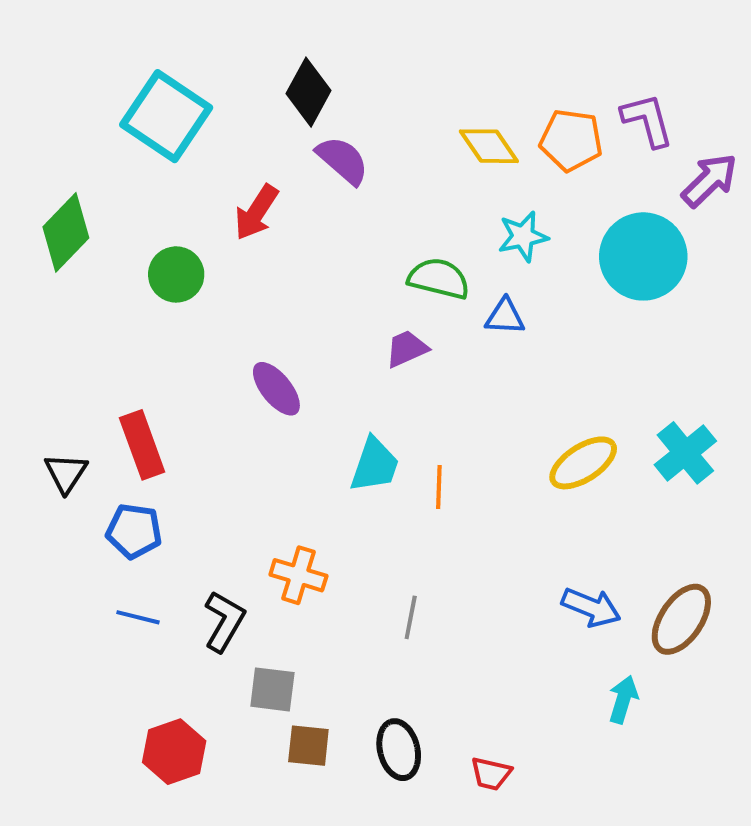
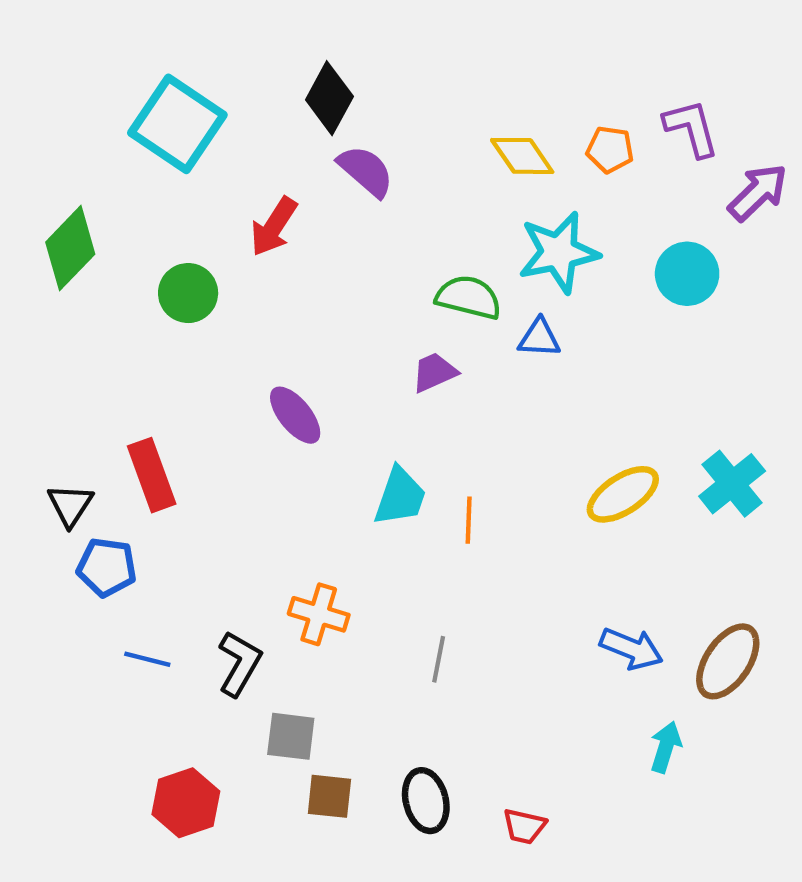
orange pentagon: (571, 140) -> (610, 150), size x0.7
cyan star: (523, 236) -> (559, 252), size x1.5
cyan circle: (643, 256) -> (687, 274), size x0.7
blue pentagon: (134, 531) -> (107, 567), moved

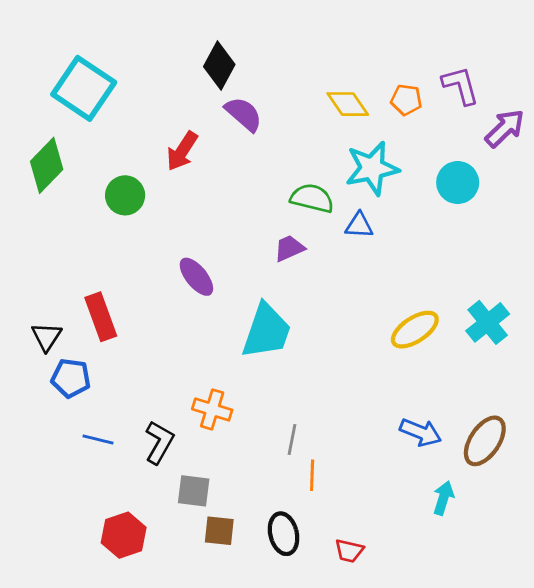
cyan square: (177, 124) -> (84, 88), moved
cyan trapezoid: (400, 496) -> (266, 331), size x1.4
orange line: (469, 520) -> (312, 475), moved

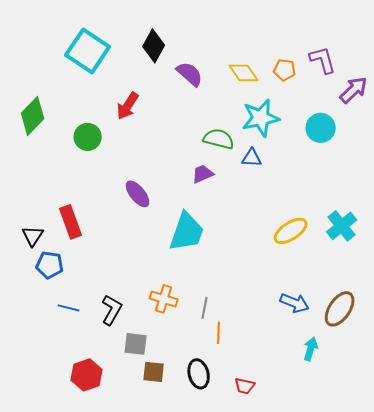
cyan square: (84, 88) -> (88, 51), moved
purple semicircle: (244, 114) -> (190, 74), moved
orange cross: (212, 409) -> (164, 299), moved

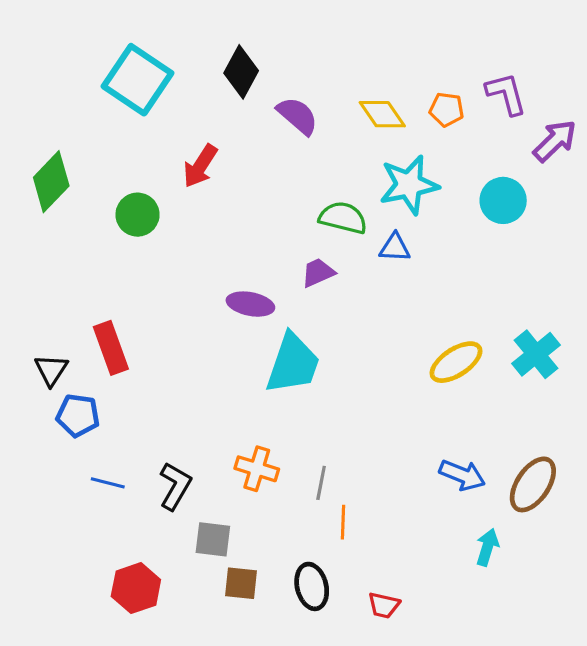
purple ellipse: (138, 194) -> (250, 304), moved, turned -40

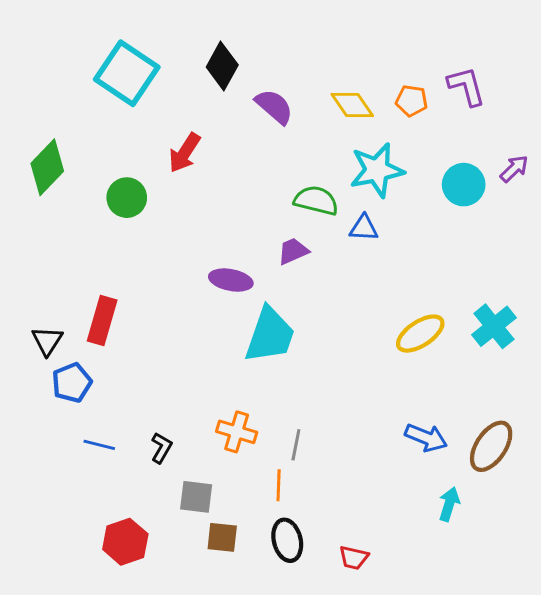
purple arrow: (555, 141) -> (514, 169), moved, size x0.7
red rectangle: (111, 348) -> (102, 321), turned 36
blue pentagon: (78, 415) -> (72, 383), turned -30
black L-shape: (175, 486) -> (161, 448), size x0.7
orange line: (343, 522) -> (279, 485), moved

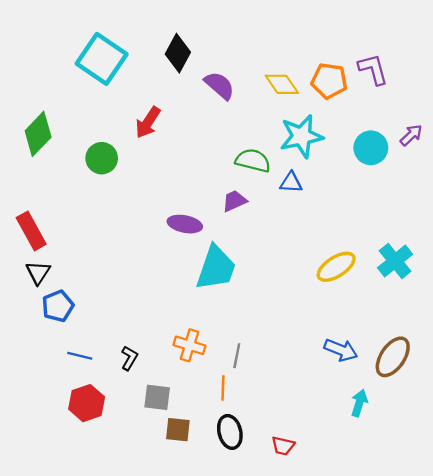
orange pentagon: (412, 101) -> (329, 81), size x1.4
red rectangle: (102, 321) -> (31, 231), moved, turned -45
red hexagon: (125, 542) -> (87, 403), moved

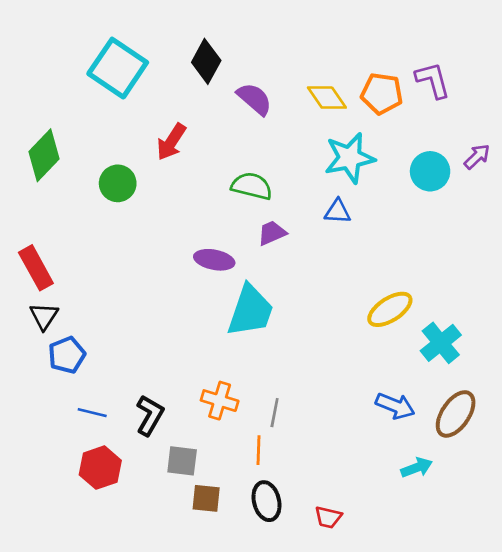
green semicircle: (253, 161) -> (252, 186), moved
cyan cross: (395, 261) -> (441, 343), moved
black L-shape: (129, 358) -> (150, 415), size x1.4
cyan arrow: (359, 403) -> (417, 468), turned 52

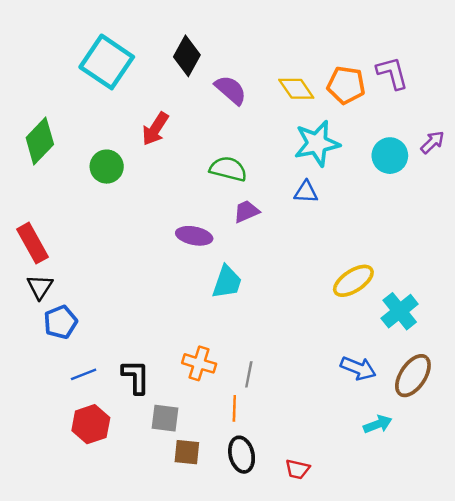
cyan trapezoid: (250, 311) -> (227, 282), size x0.7
blue line: (92, 413) -> (84, 374), turned -35
black L-shape: (150, 415) -> (136, 377), turned -30

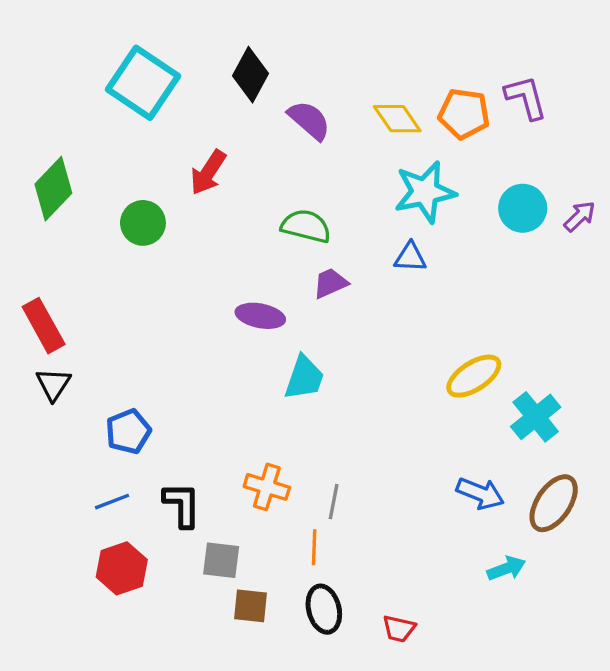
purple arrow: (432, 142) -> (580, 216), moved
blue pentagon: (60, 322) -> (128, 431), moved

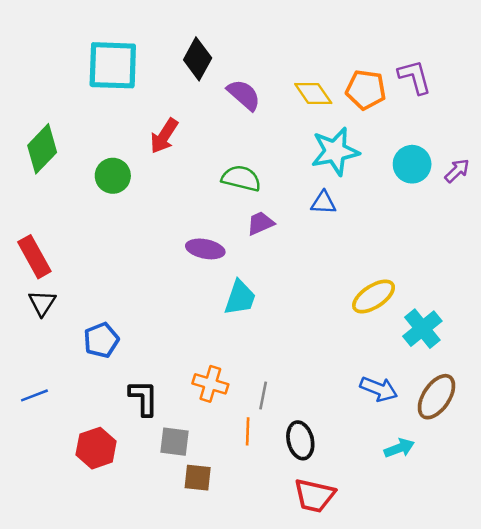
cyan square: (143, 83) -> (113, 65), turned -32
blue line: (112, 502) -> (34, 395), moved
black ellipse: (324, 609) -> (300, 440), moved
red trapezoid: (399, 629) -> (314, 496), size x1.6

